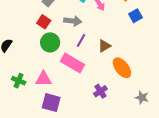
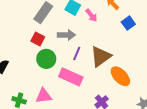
brown triangle: (104, 46) -> (101, 56), size x1.6

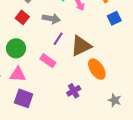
green circle: (46, 59) -> (16, 48), moved
pink rectangle: (71, 77) -> (48, 61), size x0.7

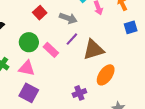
pink rectangle: (48, 61) -> (51, 50), moved
orange ellipse: (97, 69) -> (106, 75), turned 60

